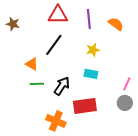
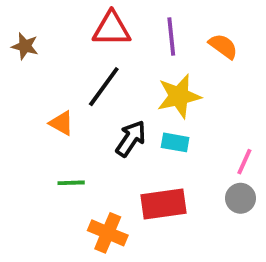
yellow star: (93, 50) -> (179, 96), size x1.6
green line: (37, 84) -> (71, 183), moved
black arrow: (62, 86) -> (131, 139), moved

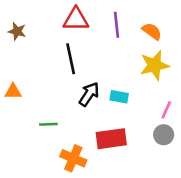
black line: (104, 87) -> (71, 59), turned -48
yellow star: (179, 96) -> (154, 65), moved
orange triangle: (62, 123) -> (13, 92), moved, turned -30

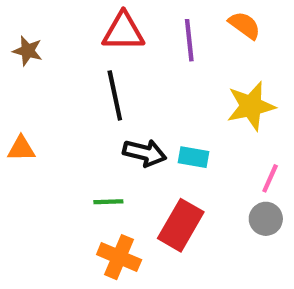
orange semicircle: (152, 31) -> (245, 25), moved
black arrow: (89, 94) -> (145, 153), turned 70
green line: (48, 124) -> (108, 202), moved
red rectangle: (111, 139) -> (181, 225), turned -52

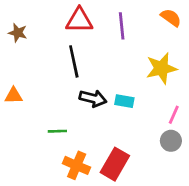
orange semicircle: (245, 25) -> (171, 18), moved
green line: (108, 202) -> (57, 131), moved
red rectangle: (181, 225) -> (115, 164), moved

